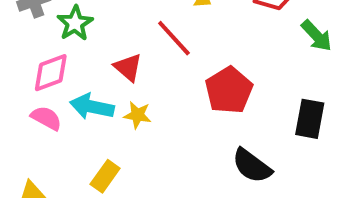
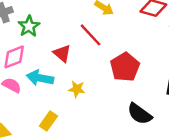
yellow star: (137, 115) -> (77, 89), moved

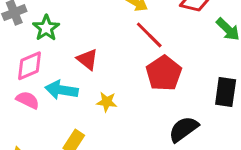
red line: (90, 35) -> (149, 35), moved
black semicircle: (140, 114) -> (184, 129), turned 110

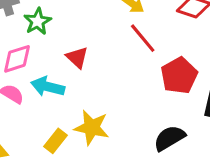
red pentagon: (164, 73) -> (179, 76), moved
yellow star: (107, 102) -> (92, 128), moved, size x1.6

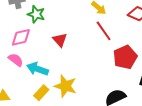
green star: (38, 21) -> (36, 14), turned -30
cyan arrow: (48, 87) -> (38, 69), moved

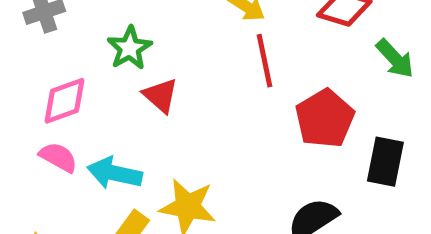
green star: (36, 14) -> (130, 48), moved, turned 30
red line: (104, 31) -> (265, 61), turned 30

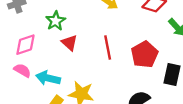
red line: (265, 61) -> (108, 47), moved

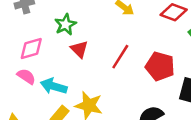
red line: (108, 47) -> (120, 57), turned 40
red pentagon: (145, 54) -> (160, 66), turned -30

